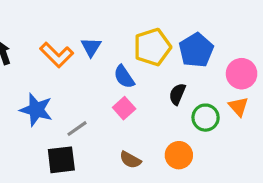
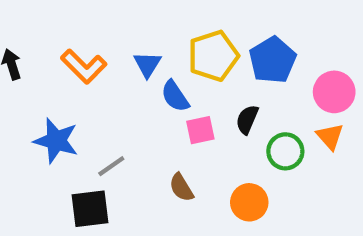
blue triangle: (91, 47) -> (147, 64), moved
pink square: (124, 108) -> (200, 130), moved, turned 30
brown semicircle: (130, 160) -> (181, 187), moved, turned 30

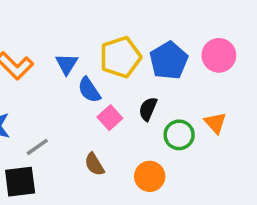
pink circle: (334, 92) -> (219, 55), moved
pink square: (200, 130) -> (110, 118), turned -30

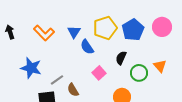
pink square: (110, 118) -> (99, 73), moved
brown semicircle: (94, 164) -> (73, 90), moved

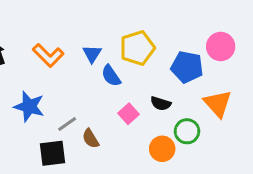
blue pentagon: (133, 30) -> (187, 67), moved, turned -30
black semicircle: (121, 58) -> (161, 104), moved, turned -96
orange triangle: (160, 66) -> (218, 104), size x1.5
green circle: (139, 73) -> (187, 131), moved

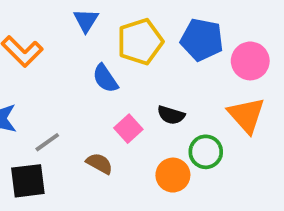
pink circle: (221, 47) -> (250, 61), moved
blue triangle: (92, 54) -> (86, 20), moved
blue pentagon: (187, 67) -> (202, 40), moved
brown semicircle: (91, 139) -> (99, 163), moved, turned 150

